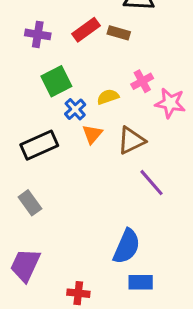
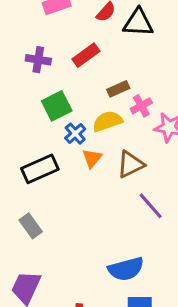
brown rectangle: (119, 33) -> (118, 89), moved, turned -40
yellow semicircle: (108, 97) -> (107, 121), size x1.4
blue semicircle: (127, 246) -> (126, 269), turned 51

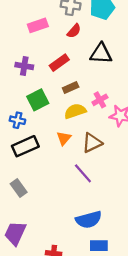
black triangle: (138, 23) -> (101, 54), moved
brown rectangle: (118, 89) -> (71, 87), moved
blue cross: (75, 134) -> (17, 120), moved, turned -35
purple line: (151, 206) -> (83, 173), moved

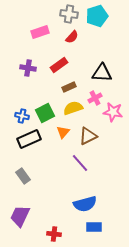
black triangle: (101, 54) -> (102, 73), moved
green square: (38, 100) -> (45, 113), moved

